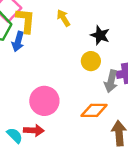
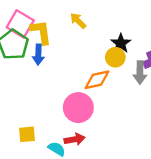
black star: (100, 35) -> (121, 43), moved, turned 30
orange diamond: (94, 110) -> (97, 80), moved

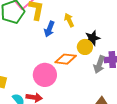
yellow arrow: (78, 21) -> (69, 20), moved
blue arrow: (38, 55) -> (49, 29), moved

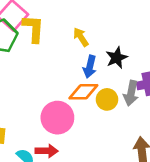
blue arrow: (49, 29) -> (90, 67), moved
yellow circle: (85, 47) -> (107, 99), moved

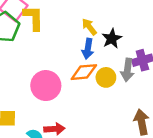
yellow arrow: (81, 37) -> (89, 27), moved
pink circle: (57, 118) -> (46, 86), moved

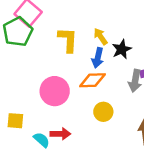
yellow L-shape: (34, 18) -> (68, 40), moved
yellow circle: (106, 77) -> (103, 112), moved

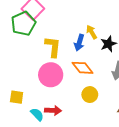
yellow L-shape: (68, 40) -> (53, 47), moved
blue arrow: (98, 58) -> (79, 43), moved
orange diamond: (92, 80) -> (83, 68), turned 50

